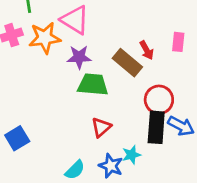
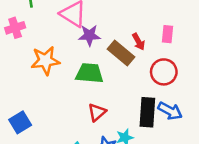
orange star: (45, 38) -> (45, 61), moved
purple star: (79, 57) -> (89, 35), moved
red circle: (159, 100) -> (164, 72), moved

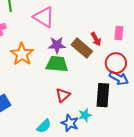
purple star: (89, 35) -> (57, 45), moved
orange star: (45, 61) -> (22, 54), turned -30
blue arrow: (170, 111) -> (119, 78), moved

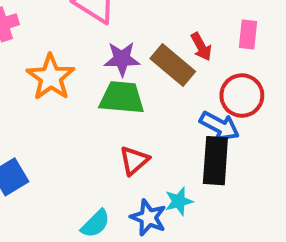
blue arrow: (119, 78) -> (219, 126), moved

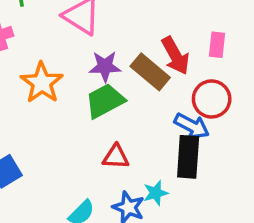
red arrow: (201, 47) -> (175, 56), size x1.5
green trapezoid: (122, 98) -> (105, 101), turned -33
red triangle: (134, 161) -> (116, 157), turned 44

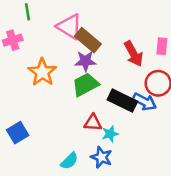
brown rectangle: (150, 72) -> (88, 40), moved
black rectangle: (188, 157) -> (122, 101), moved, turned -68
cyan star: (156, 193) -> (110, 134), moved

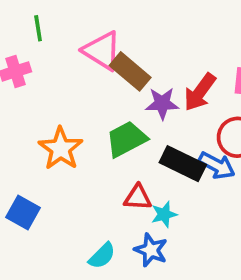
red arrow: (133, 54) -> (200, 92), turned 65
purple star: (85, 61) -> (162, 103), moved
orange star: (42, 72) -> (61, 149), moved
blue square: (18, 133) -> (23, 212), turned -30

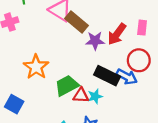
green trapezoid: (126, 139) -> (67, 85), moved
cyan star: (164, 214) -> (95, 96), moved

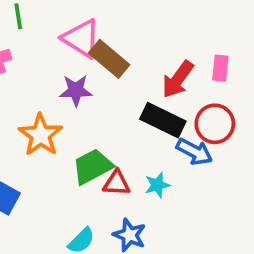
purple star: (95, 41) -> (76, 90), moved
black rectangle: (107, 76) -> (163, 120), moved
cyan star: (95, 96) -> (157, 185), moved

